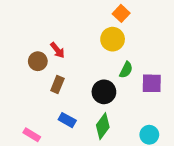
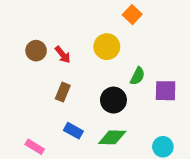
yellow circle: (113, 39) -> (107, 47), moved
brown circle: (38, 61) -> (36, 51), moved
green diamond: (103, 126) -> (112, 137), turned 55

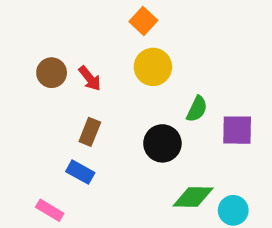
orange square: (132, 15) -> (143, 21), moved
blue rectangle: (73, 131) -> (80, 172), moved
green diamond: (112, 137) -> (193, 197), moved

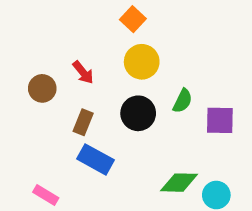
brown circle: (52, 73) -> (42, 88), moved
black circle: (162, 143) -> (138, 113), moved
blue rectangle: (80, 172) -> (96, 159), moved, size x1.4

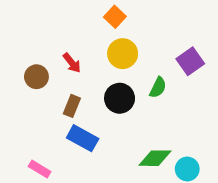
purple square: (220, 120) -> (190, 61), moved, turned -36

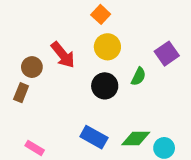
red arrow: (72, 63) -> (63, 55), size x1.5
brown rectangle: (72, 106) -> (21, 93), moved
blue rectangle: (83, 138) -> (94, 137), moved

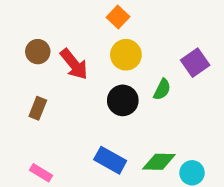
brown circle: (32, 67) -> (38, 52), moved
brown rectangle: (21, 93) -> (38, 108), moved

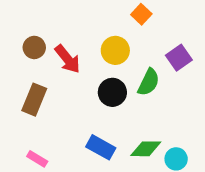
orange square: (118, 17) -> (141, 14), moved
green semicircle: (162, 89) -> (149, 82), size x1.4
brown rectangle: (38, 108) -> (34, 100), size x1.5

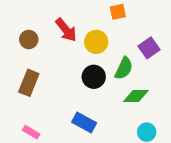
orange square: (141, 14) -> (118, 12), turned 35
red arrow: (68, 59) -> (66, 30), moved
green diamond: (146, 149) -> (136, 96), moved

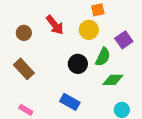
yellow circle: (96, 42) -> (89, 30), moved
brown rectangle: (29, 83) -> (24, 69), turned -65

